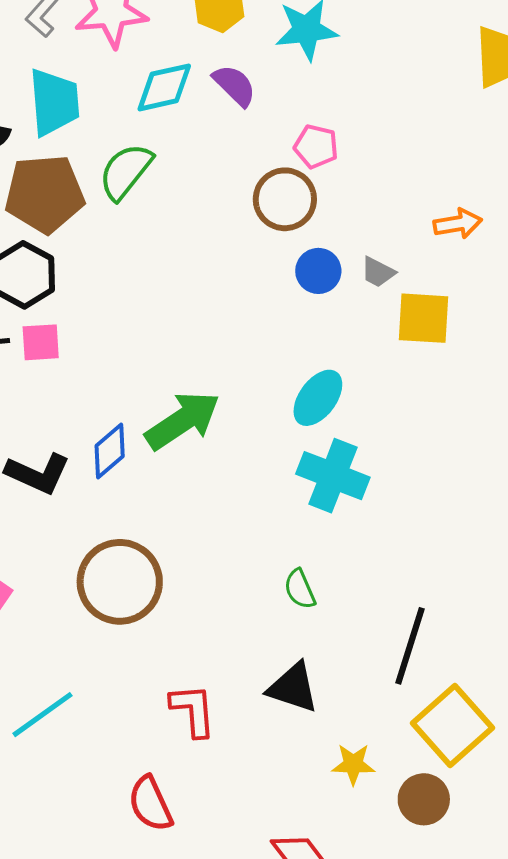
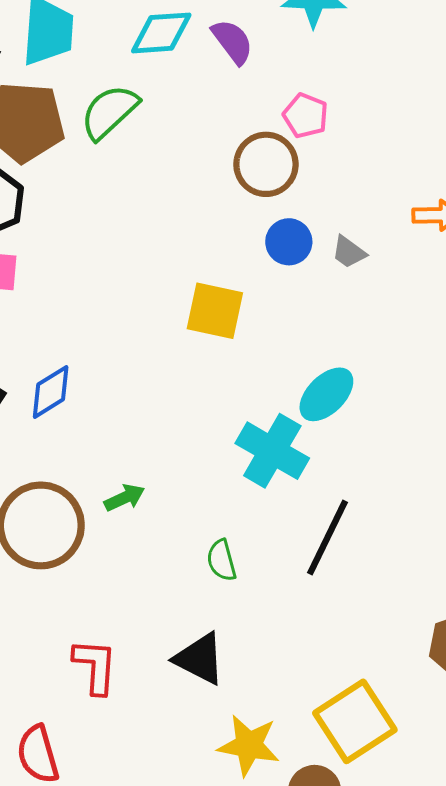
yellow square: (423, 318) -> (215, 311), moved
cyan ellipse: (318, 398) -> (326, 394), moved
green arrow: (183, 421) -> (125, 498), moved, size x0.5
black line: (410, 646) -> (328, 537), moved
yellow star: (353, 764) -> (249, 745), size x1.4

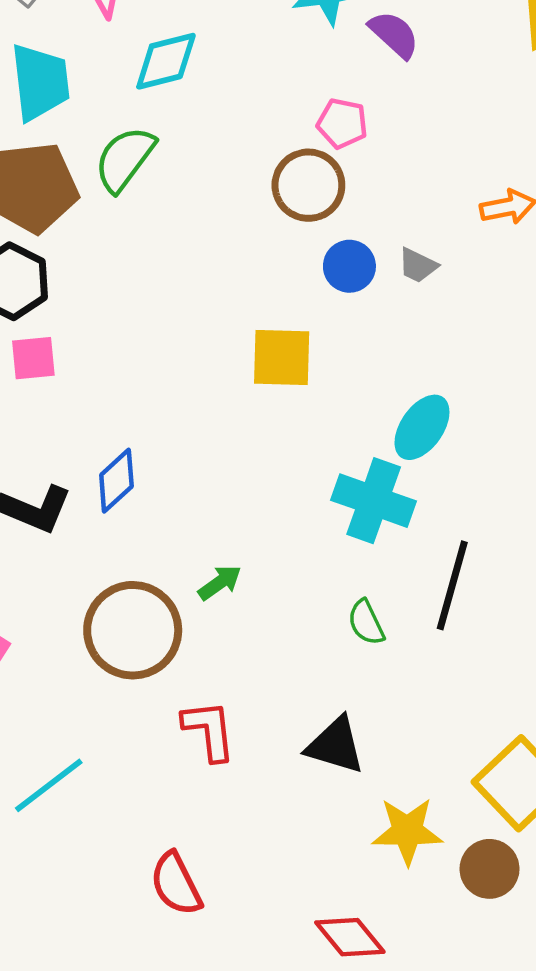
purple semicircle: (232, 42) -> (394, 34), moved
green semicircle: (221, 560) -> (366, 622), moved
red L-shape: (95, 666) -> (209, 730), moved

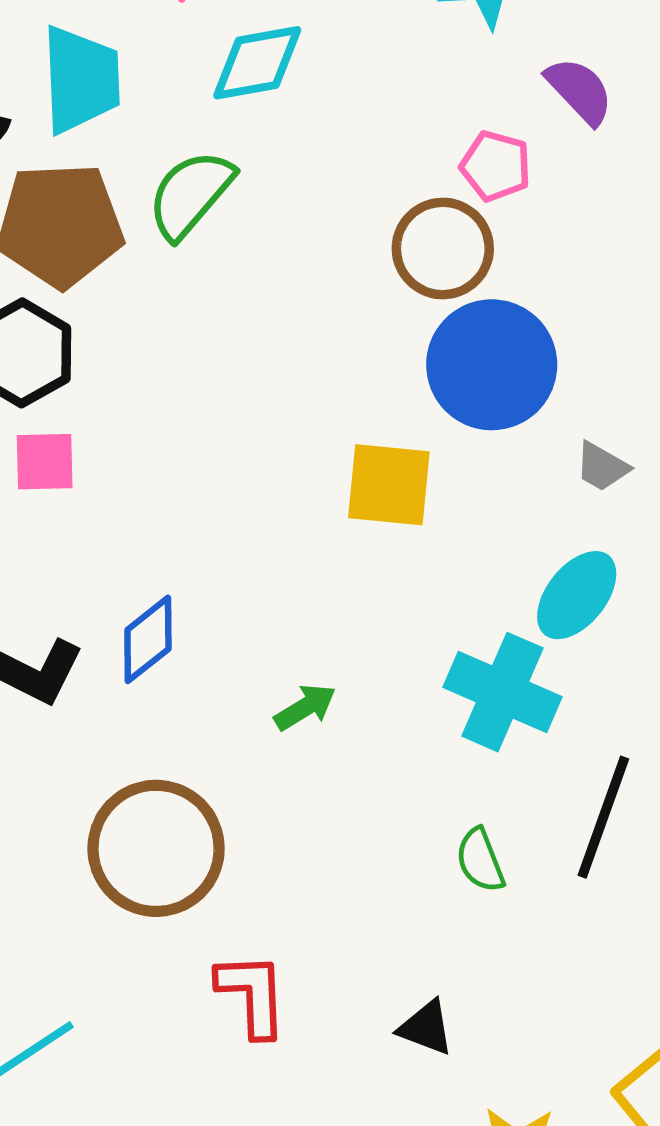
purple semicircle: (394, 34) -> (579, 91), moved
gray trapezoid: (418, 265) -> (602, 467), moved
blue circle: (349, 266) -> (492, 365), size x1.8
green arrow: (220, 583) -> (305, 707), moved
black triangle: (335, 745) -> (426, 1028), size x0.7

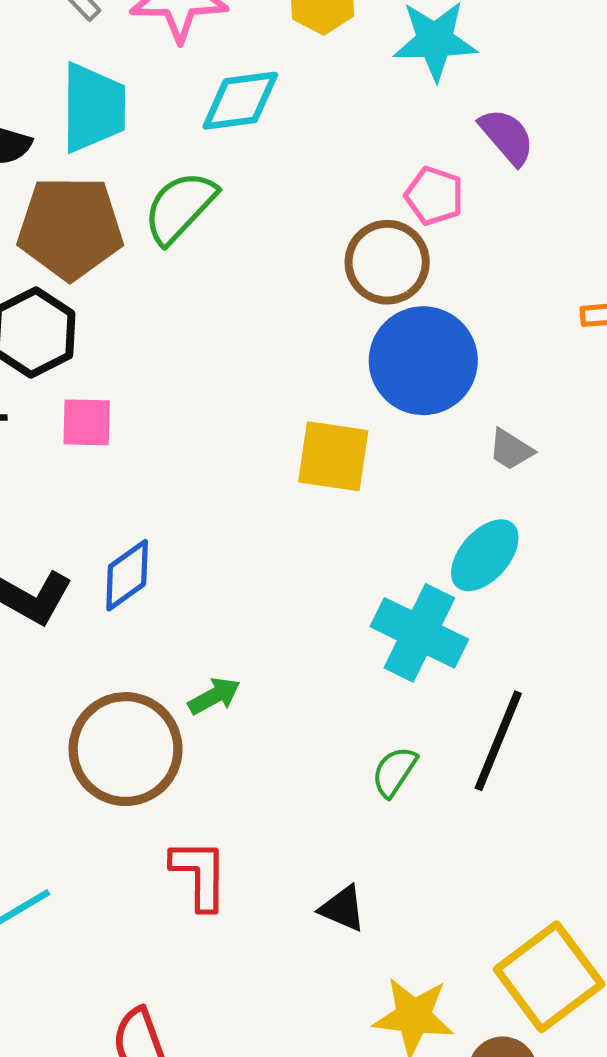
pink square: (45, 462) -> (87, 422), moved
green arrow: (305, 707) -> (214, 696), moved
green semicircle: (480, 860) -> (394, 772), turned 52

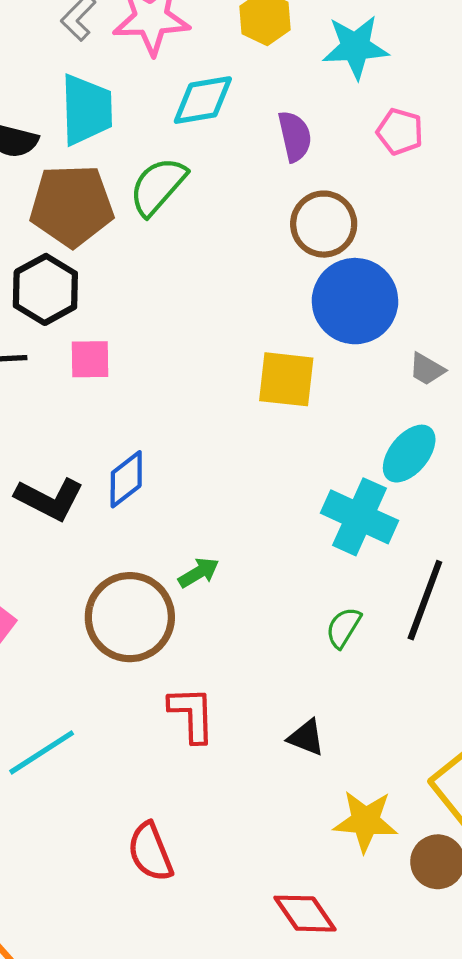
purple semicircle: (507, 137) -> (295, 136), moved, turned 30
pink pentagon: (434, 196) -> (400, 132), moved

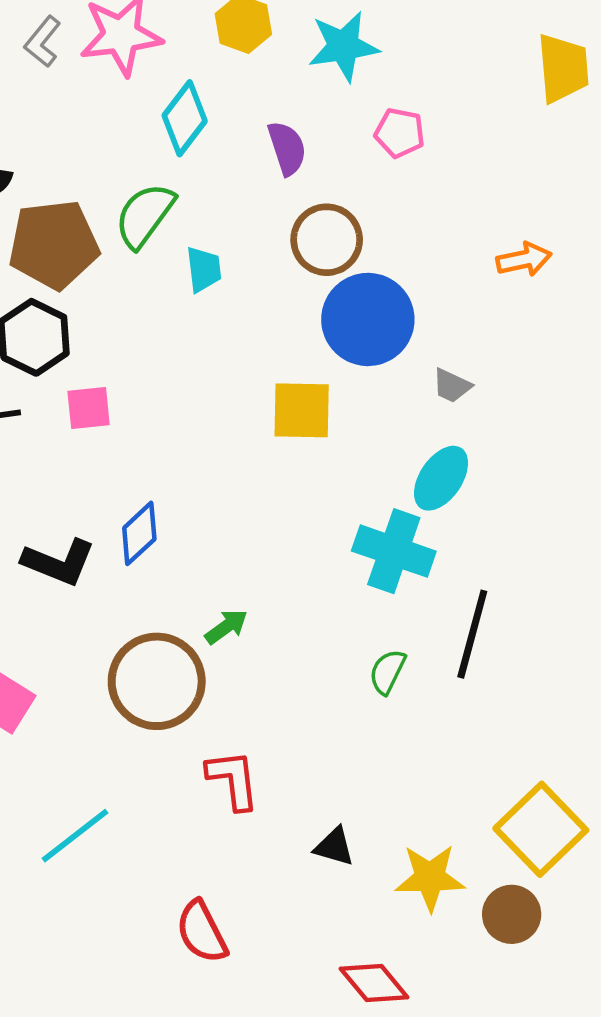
cyan diamond: (203, 100) -> (185, 118), turned -38
cyan trapezoid: (86, 110) -> (204, 269), moved, size x0.6
black triangle: (306, 737) -> (334, 847), moved

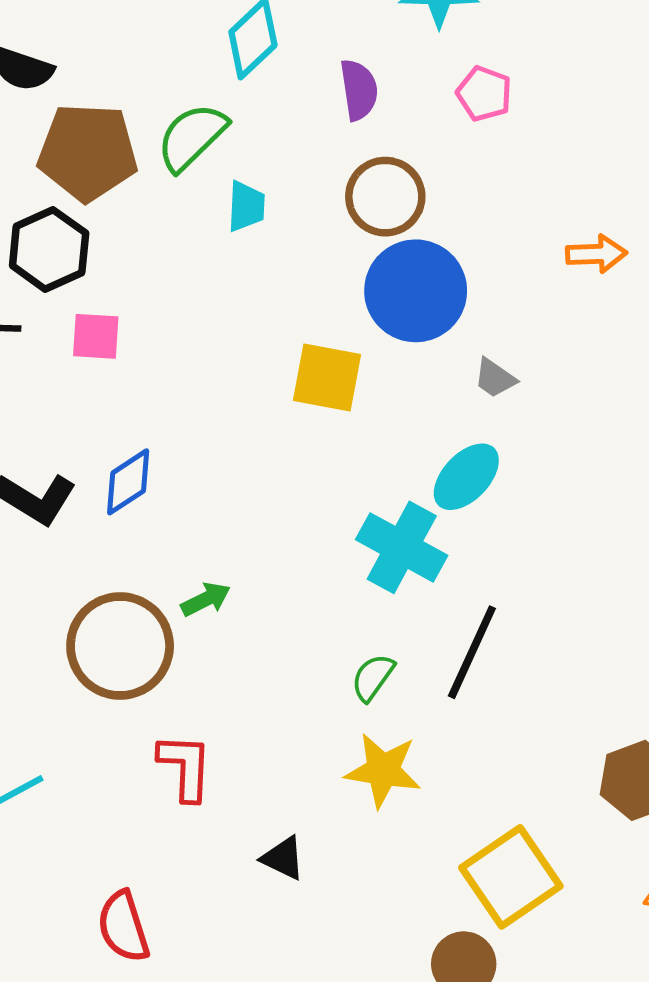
yellow star: (430, 878) -> (383, 770), moved

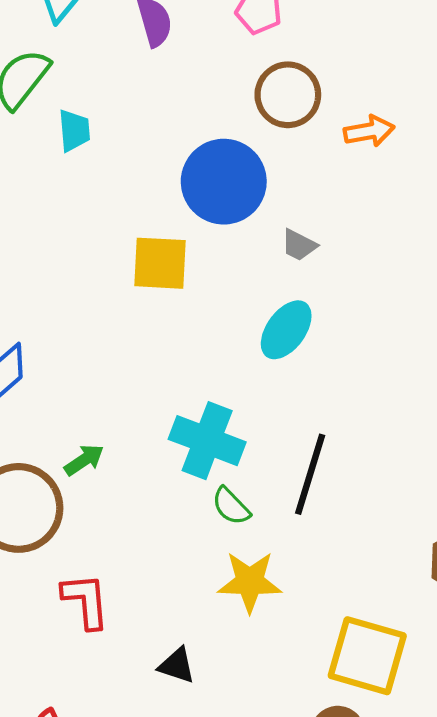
brown circle: (385, 197) -> (288, 95), moved
cyan cross: (402, 547) -> (207, 441), moved
green semicircle: (373, 677) -> (231, 506), turned -72
yellow square: (511, 877) -> (367, 656), turned -32

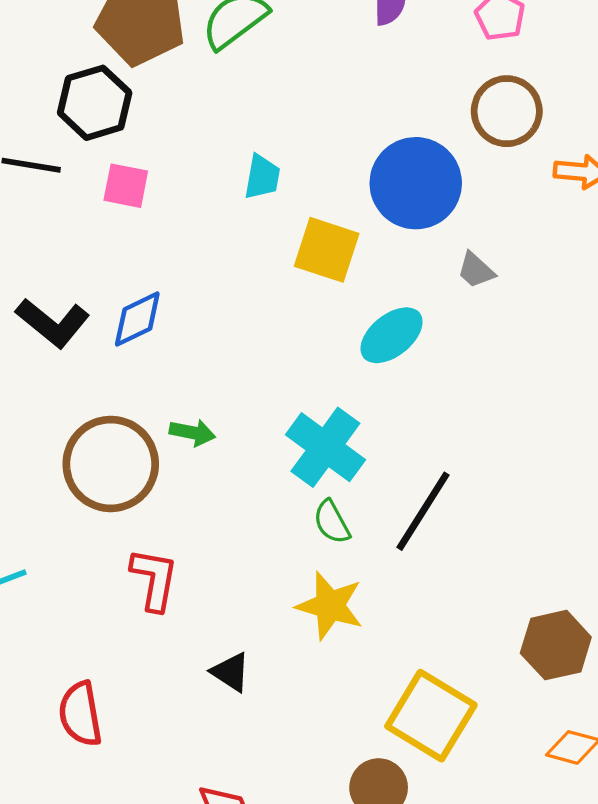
cyan trapezoid: (74, 130) -> (262, 177), moved
cyan ellipse: (286, 330) -> (392, 335), moved
green arrow: (84, 460) -> (192, 433), turned 30

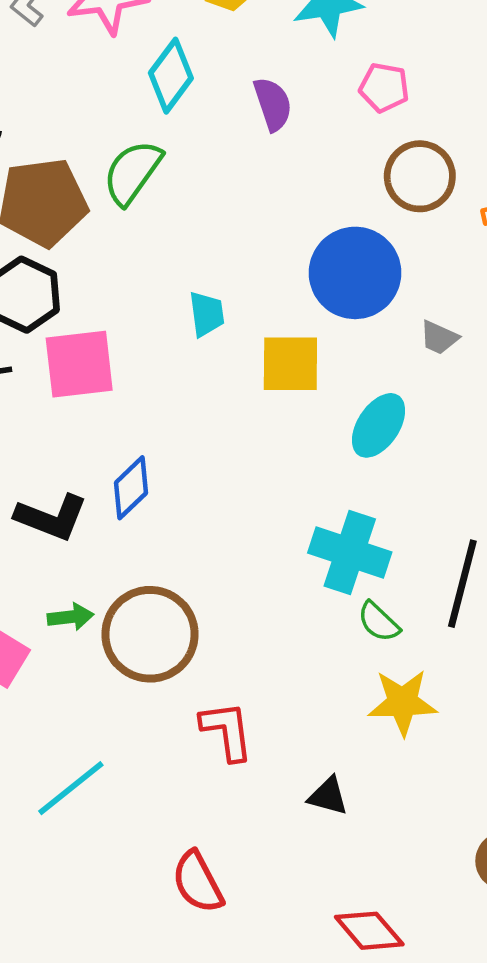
pink square: (126, 186) -> (79, 364), size x1.6
green arrow: (192, 433) -> (71, 617), moved

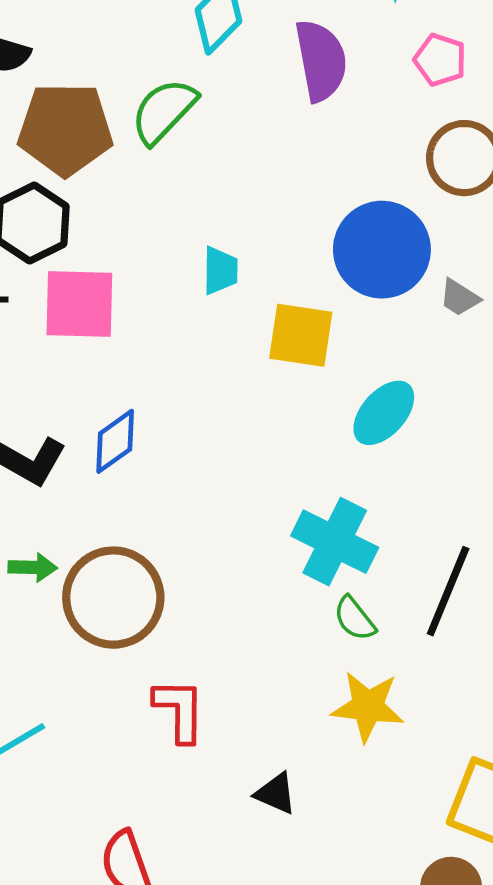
purple semicircle: (273, 104) -> (321, 60), size x1.4
gray trapezoid: (439, 338) -> (459, 298), moved

